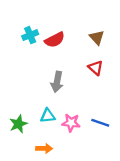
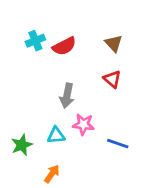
pink star: (71, 123) -> (83, 124), moved
orange arrow: (44, 148) -> (52, 174), turned -56

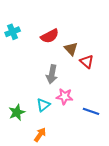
cyan cross: (35, 41) -> (13, 32), moved
brown triangle: (114, 43) -> (71, 49), moved
cyan triangle: (56, 135) -> (43, 105), turned -32

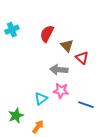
red semicircle: (50, 36) -> (47, 34), turned 144
gray arrow: (52, 74) -> (59, 70), moved, turned 84
green star: (17, 112) -> (16, 116), moved

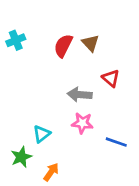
brown triangle: (67, 46) -> (90, 43), moved
cyan triangle: (41, 99) -> (42, 134), moved

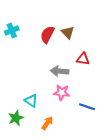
red triangle: (111, 78) -> (83, 59), turned -32
cyan triangle: (42, 134) -> (31, 101), turned -48
orange arrow: (51, 172) -> (47, 123), moved

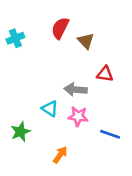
red semicircle: (47, 35) -> (60, 28), moved
cyan triangle: (31, 101) -> (50, 109), moved
green star: (16, 118) -> (20, 132), moved

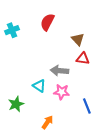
brown triangle: (86, 41) -> (78, 39), moved
blue line: (110, 134) -> (87, 106), turned 49

